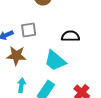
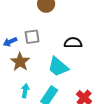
brown star: (16, 56) -> (20, 62), turned 30

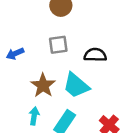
gray square: (32, 37) -> (58, 45), moved
brown star: (20, 62) -> (43, 85), moved

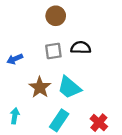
black semicircle: (95, 55) -> (81, 48), moved
cyan arrow: (34, 116) -> (15, 116), moved

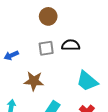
brown star: (40, 87) -> (34, 81), turned -30
cyan trapezoid: (69, 87) -> (87, 81), moved

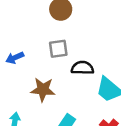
black semicircle: (71, 45) -> (82, 68), moved

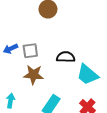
gray square: (58, 49) -> (30, 51), moved

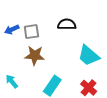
black semicircle: (66, 57) -> (67, 24), moved
cyan arrow: (11, 101) -> (12, 81), turned -48

